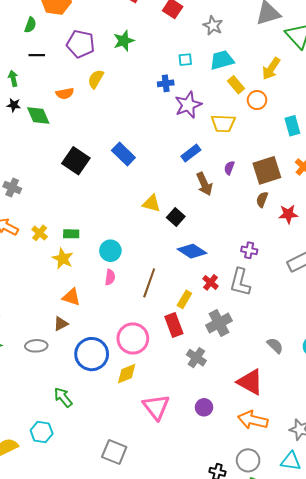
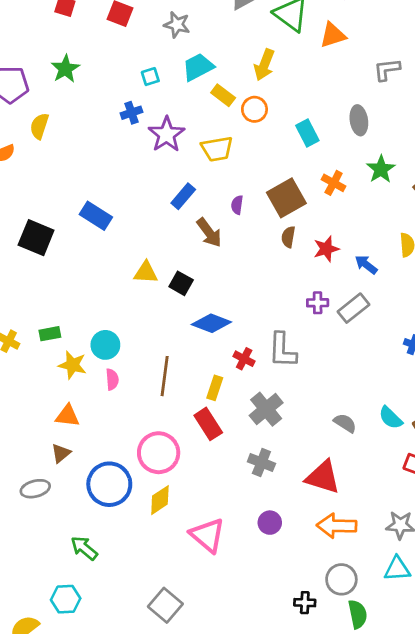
purple cross: (249, 250) -> (318, 303), moved
yellow star: (63, 259) -> (72, 365), moved
gray cross: (196, 358) -> (261, 463), moved
gray square: (114, 452) -> (165, 605), turned 30

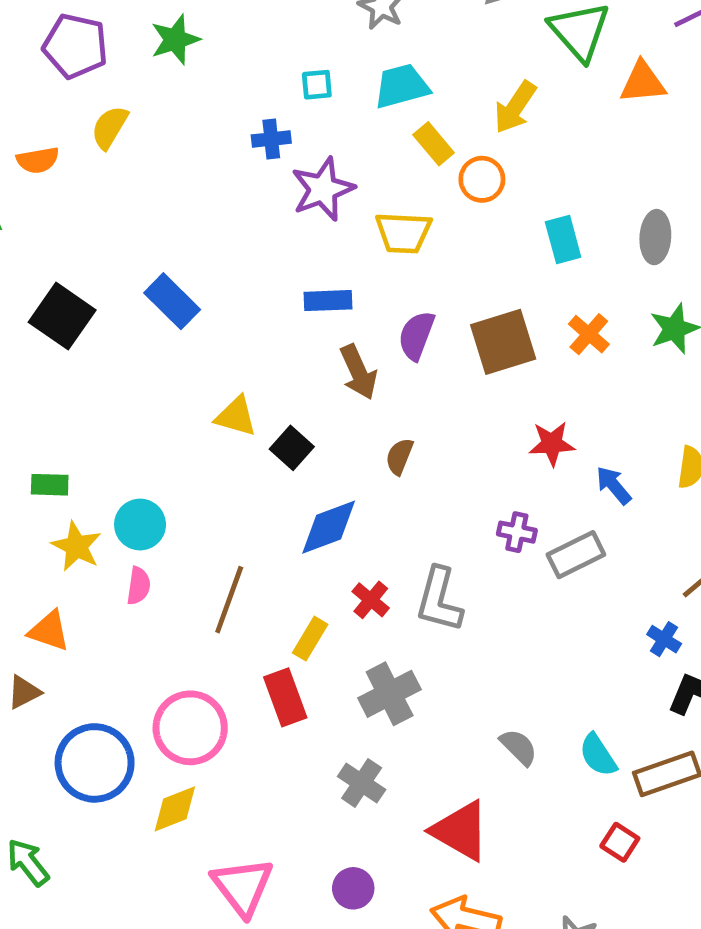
blue rectangle: (183, 196) -> (328, 301), turned 35
purple semicircle: (237, 205) -> (416, 335), size x1.5
brown semicircle: (288, 237) -> (399, 456), moved
blue diamond: (211, 323) -> (329, 527), turned -54

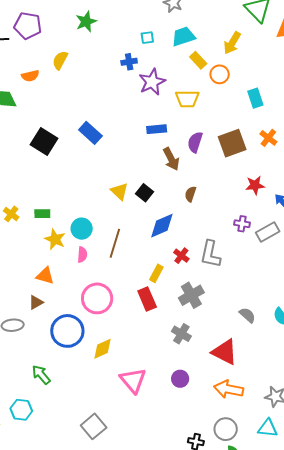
purple pentagon: (75, 46) -> (28, 26), moved
yellow triangle: (236, 416) -> (119, 191), moved, turned 30
brown line: (229, 600) -> (115, 243), moved
pink circle: (190, 728) -> (97, 298), moved

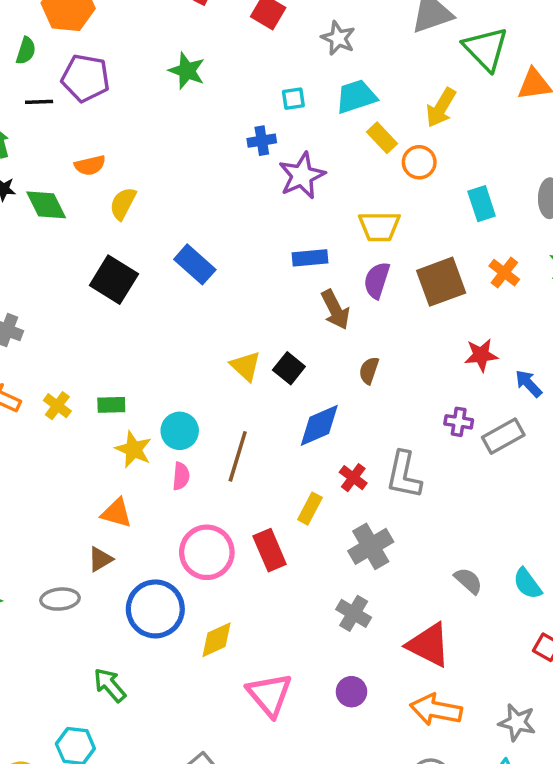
green star: (86, 22) -> (187, 71), turned -30
yellow semicircle: (60, 60) -> (123, 203), moved
yellow trapezoid: (187, 99) -> (379, 226), moved
red rectangle: (147, 299) -> (270, 550), moved

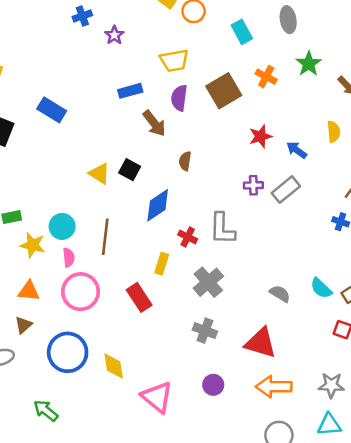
purple star: (302, 176) -> (114, 35), size x0.6
pink circle: (207, 552) -> (81, 292), moved
yellow diamond: (216, 640) -> (114, 366), turned -64

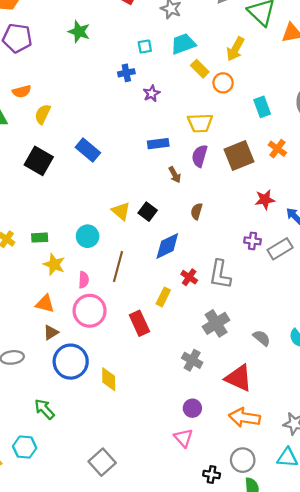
brown arrow: (154, 123) -> (175, 175), size x0.7
cyan circle: (62, 226) -> (88, 236), moved
gray cross: (208, 282) -> (216, 323), moved
brown triangle: (23, 325) -> (51, 332), moved
pink triangle: (157, 397) -> (183, 438), moved, size x0.7

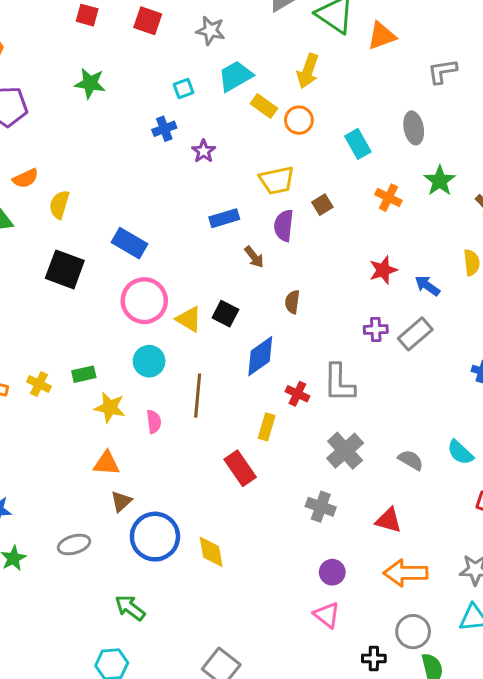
brown square: (239, 156) -> (322, 205), moved, size x0.5
pink circle: (90, 311) -> (144, 301), moved
red triangle: (239, 378) -> (389, 520), size x0.7

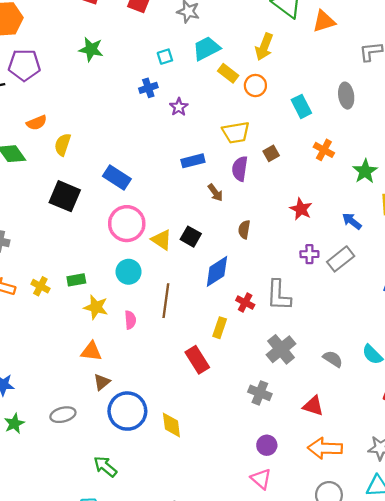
green star: (440, 181) -> (365, 171), moved
red star: (383, 270) -> (301, 209), moved, turned -30

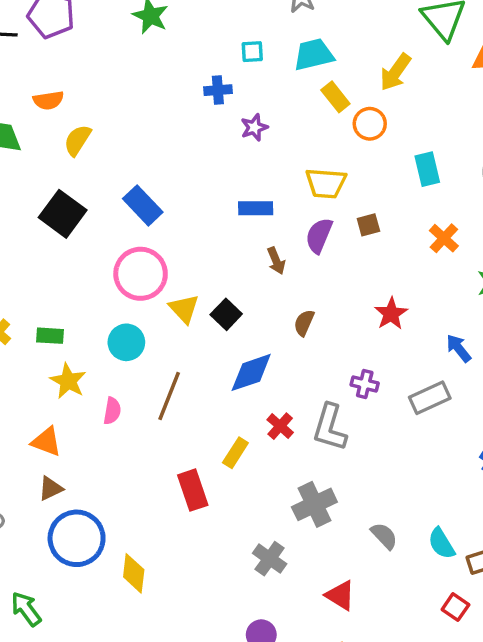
purple cross: (309, 254) -> (365, 384), moved

